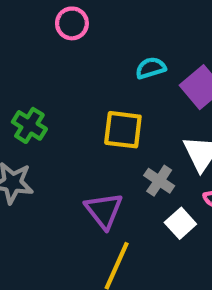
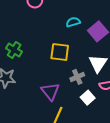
gray cross: (159, 181) -> (77, 77), turned 32

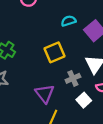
yellow square: (60, 52) -> (54, 52), turned -30

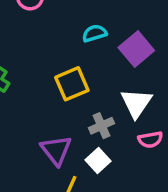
white square: (84, 100) -> (98, 161), moved

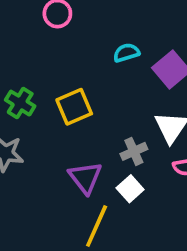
yellow square: (72, 84) -> (74, 107), moved

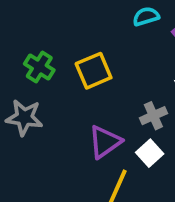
purple triangle: (85, 178) -> (105, 142), turned 33

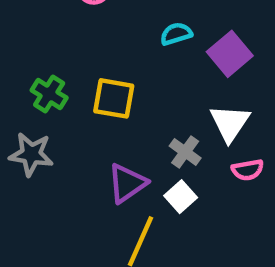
yellow square: (94, 71) -> (114, 98), turned 33
gray cross: (153, 116) -> (185, 152), turned -30

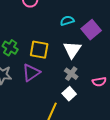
white triangle: (230, 123) -> (72, 50), moved
purple triangle: (127, 183) -> (31, 73), moved

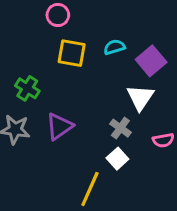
yellow square: (39, 50) -> (72, 53), moved
white triangle: (72, 50) -> (140, 97), moved

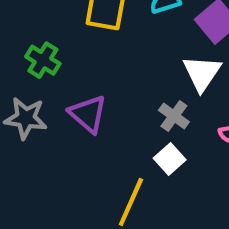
purple triangle: (59, 126) -> (88, 114), turned -44

